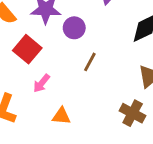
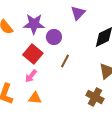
red square: (27, 49) -> (33, 54), moved
orange triangle: (61, 116) -> (35, 98), moved

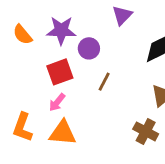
red square: (33, 54) -> (60, 72), turned 30
orange triangle: (35, 98) -> (63, 133), size x1.5

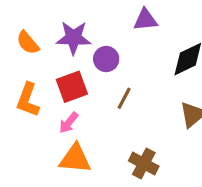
purple triangle: (122, 15) -> (145, 20), turned 40
orange L-shape: (23, 127) -> (28, 100), moved
brown cross: (146, 131) -> (144, 164), moved

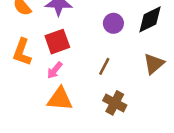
purple circle: (106, 59) -> (113, 23), moved
brown line: (124, 98) -> (104, 66), moved

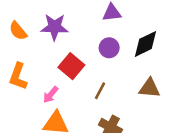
red square: (57, 42) -> (71, 66), moved, turned -30
brown triangle: (154, 64) -> (149, 88), turned 45

